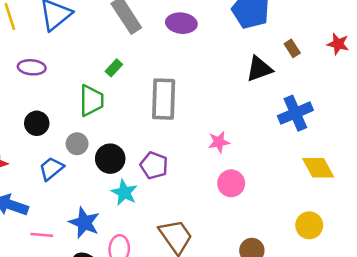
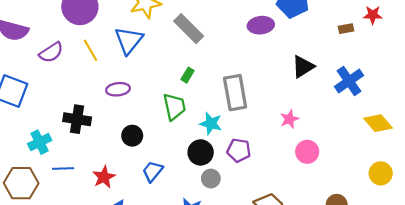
purple ellipse: (181, 23) -> (261, 25), moved
brown rectangle: (292, 48) -> (346, 29), moved, turned -56
black triangle: (259, 69) -> (303, 67), moved
gray circle: (77, 144) -> (211, 179), moved
cyan star: (124, 192) -> (211, 124), moved

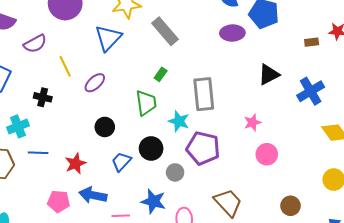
yellow line: (90, 50) -> (65, 66), moved
purple ellipse: (118, 89) -> (95, 83), turned -40
black cross: (77, 119) -> (43, 97), moved, size x0.7
purple pentagon: (239, 150) -> (203, 148), size x1.5
black circle: (201, 152) -> (151, 148), moved

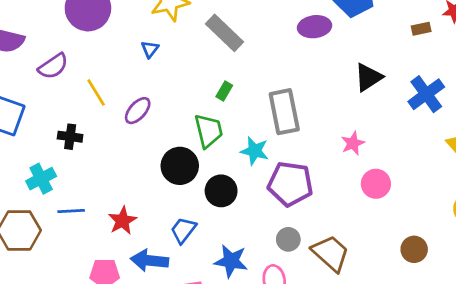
blue triangle: (108, 38) -> (150, 49), size x0.5
black circle: (105, 127) -> (180, 166), moved, size x1.4
blue trapezoid: (121, 162) -> (183, 230), moved
gray circle: (175, 172) -> (288, 239), moved

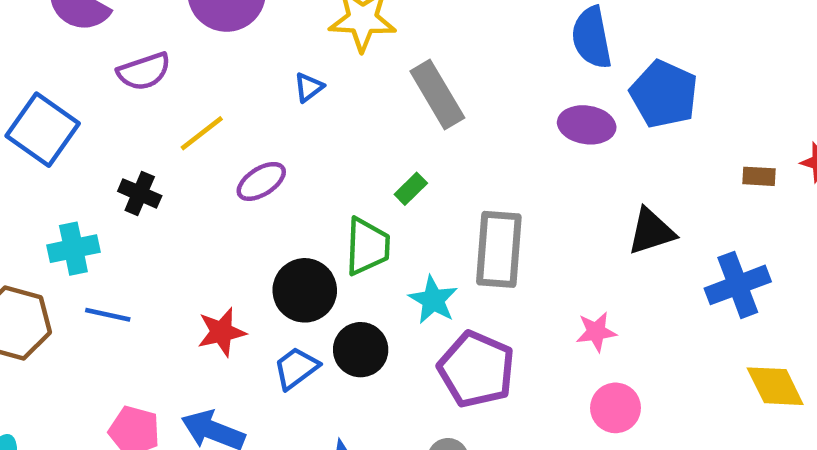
yellow line: (96, 92) -> (202, 133), turned 68
red star: (122, 221) -> (222, 332), moved
blue trapezoid: (183, 230) -> (296, 368), moved

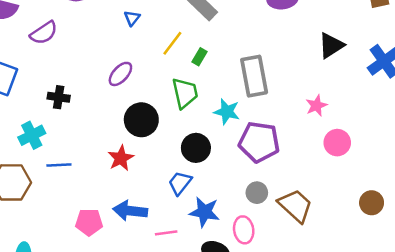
yellow line: (202, 133) -> (172, 43), moved
black circle: (305, 290) -> (141, 120), moved
blue trapezoid: (296, 368) -> (180, 183), moved

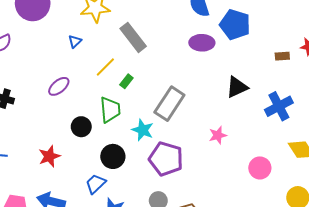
gray rectangle: (254, 76) -> (169, 104), turned 36
black circle: (141, 120) -> (81, 127), moved, size x0.7
pink circle: (337, 143) -> (260, 168), moved

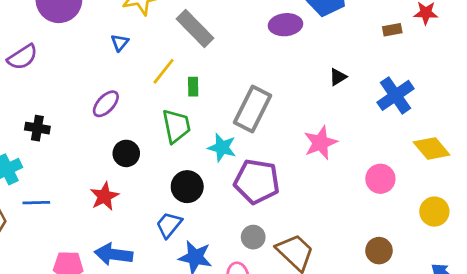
green rectangle: (126, 81) -> (193, 87), turned -32
black triangle: (237, 87) -> (338, 77), size x0.6
black circle: (81, 127) -> (126, 153), moved
pink star: (218, 135) -> (320, 143), size x1.4

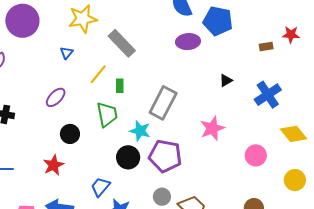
black circle: (187, 187) -> (128, 157), moved

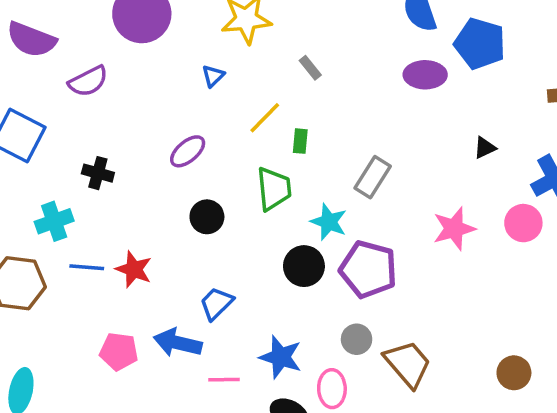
gray rectangle: (122, 43) -> (310, 68), size x0.5
gray rectangle: (163, 103) -> (373, 177), size x0.7
pink circle: (256, 155) -> (523, 223), moved
red star: (54, 165) -> (134, 269), moved, turned -30
blue trapezoid: (100, 187) -> (216, 303), moved

